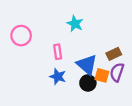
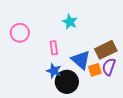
brown rectangle: (114, 54) -> (106, 50), size x1.5
orange square: (102, 75) -> (95, 70), turned -32
black circle: (88, 83) -> (67, 82), moved, size x1.5

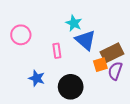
blue triangle: (81, 60) -> (85, 40), moved
orange square: (95, 70) -> (100, 65), moved
blue star: (54, 71) -> (37, 78), moved

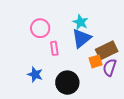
cyan star: (74, 23) -> (80, 22), moved
pink circle: (21, 35) -> (40, 28), moved
blue triangle: (85, 40) -> (81, 38), turned 40

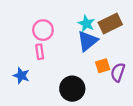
pink rectangle: (54, 48) -> (40, 52), moved
brown rectangle: (107, 50) -> (110, 24), moved
blue star: (35, 74) -> (21, 76), moved

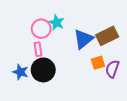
cyan star: (86, 24) -> (57, 22), moved
brown rectangle: (110, 24) -> (107, 36), moved
black circle: (72, 89) -> (43, 70), moved

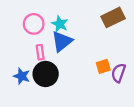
pink circle: (41, 29) -> (34, 24), moved
brown rectangle: (107, 36) -> (113, 17), moved
blue triangle: (83, 39) -> (62, 41), moved

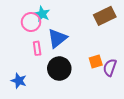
cyan star: (60, 24) -> (42, 14), moved
black circle: (46, 74) -> (59, 69), moved
blue star: (22, 76) -> (19, 81), moved

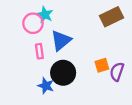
blue star: (19, 81) -> (46, 86), moved

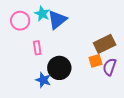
brown rectangle: (112, 17) -> (105, 44), moved
pink circle: (33, 23) -> (20, 21), moved
blue triangle: (61, 40) -> (57, 20), moved

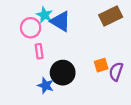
blue triangle: (57, 20) -> (61, 21), turned -50
pink circle: (20, 21) -> (31, 28), moved
brown rectangle: (105, 44) -> (111, 16), moved

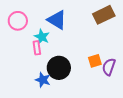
cyan star: (44, 15) -> (42, 37), moved
pink circle: (31, 28) -> (18, 21), moved

